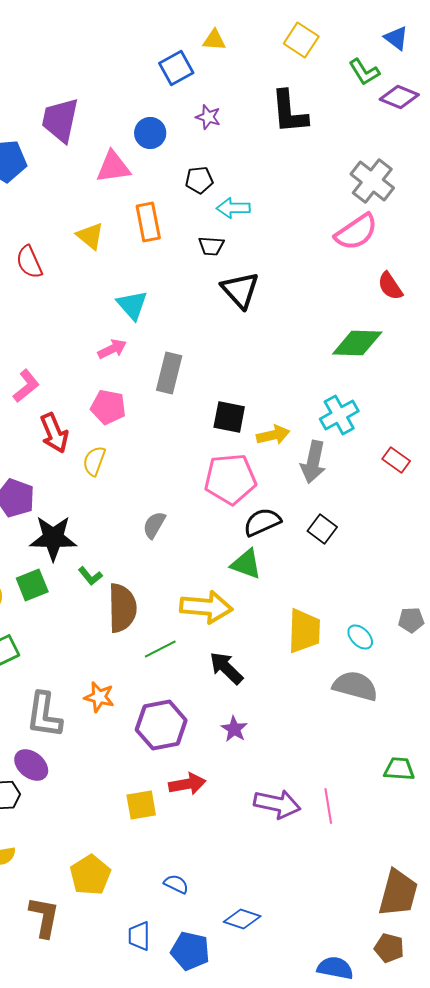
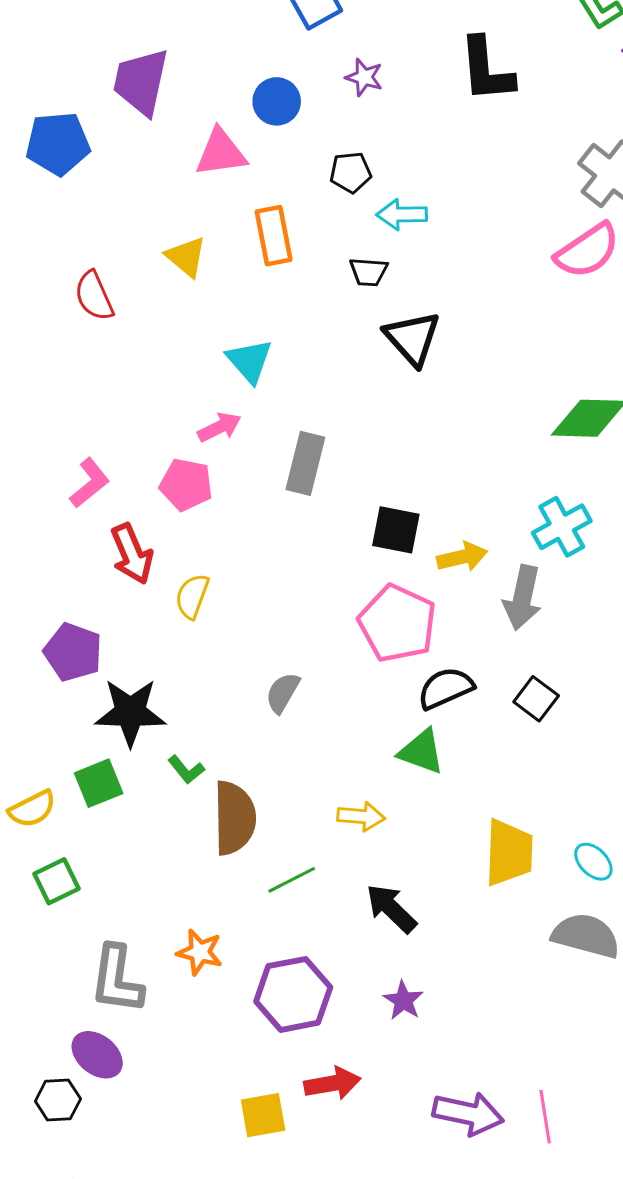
pink pentagon: (108, 407) -> (186, 485), moved
pink pentagon: (230, 479) -> (397, 623), turned 30
yellow arrow: (206, 607) -> (361, 816), size x0.6

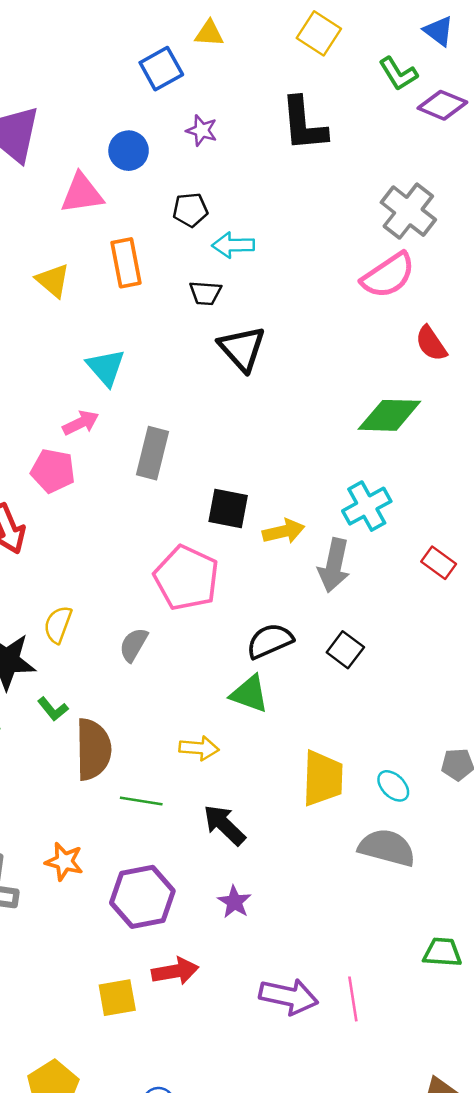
yellow semicircle: (192, 596) -> (58, 625), moved
pink pentagon: (397, 623) -> (187, 578), moved
green line: (292, 880) -> (141, 801), turned 36

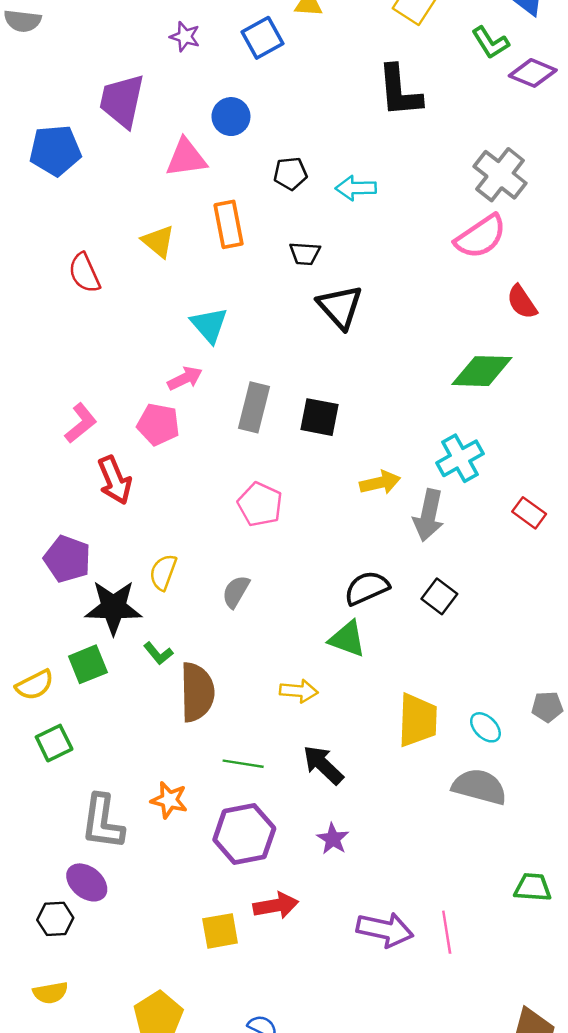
purple star: (202, 130) -> (185, 37), moved
cyan arrow: (233, 245) -> (356, 188), moved
black square: (228, 509) -> (319, 417), moved
pink pentagon: (187, 578) -> (260, 504), moved, size x0.7
green line: (141, 801) -> (243, 764), moved

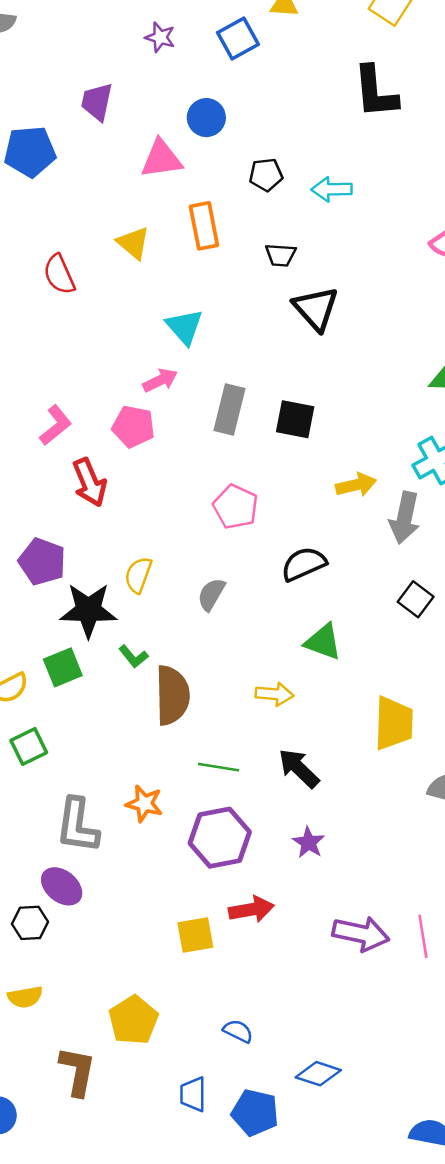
purple trapezoid: (122, 101) -> (97, 102), size x0.7
black semicircle: (367, 588) -> (304, 564), moved

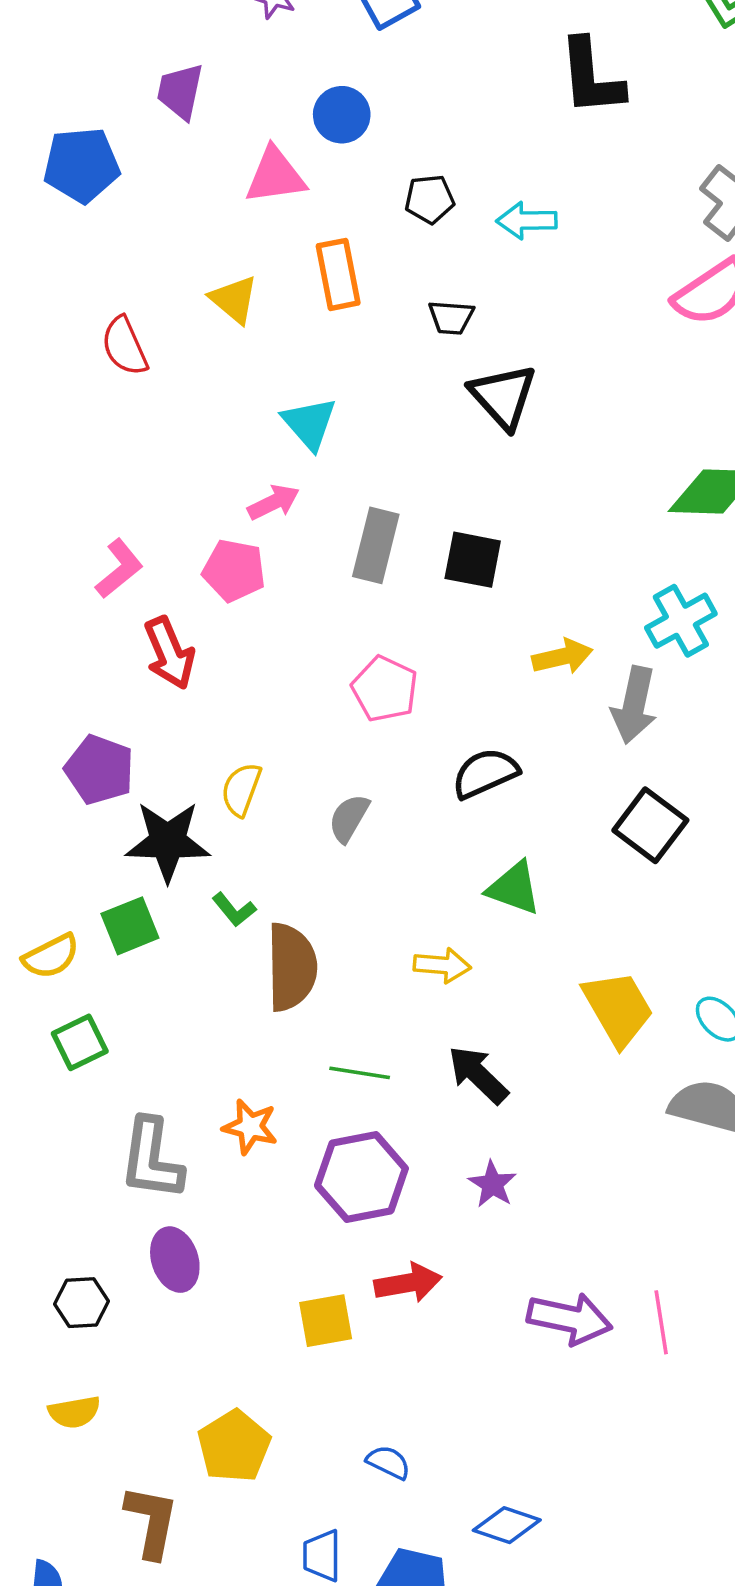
black square: (416, 599) -> (650, 825), size x1.4
yellow trapezoid: (394, 723) -> (618, 1008), turned -32
purple ellipse: (62, 886) -> (175, 1260), moved, turned 33

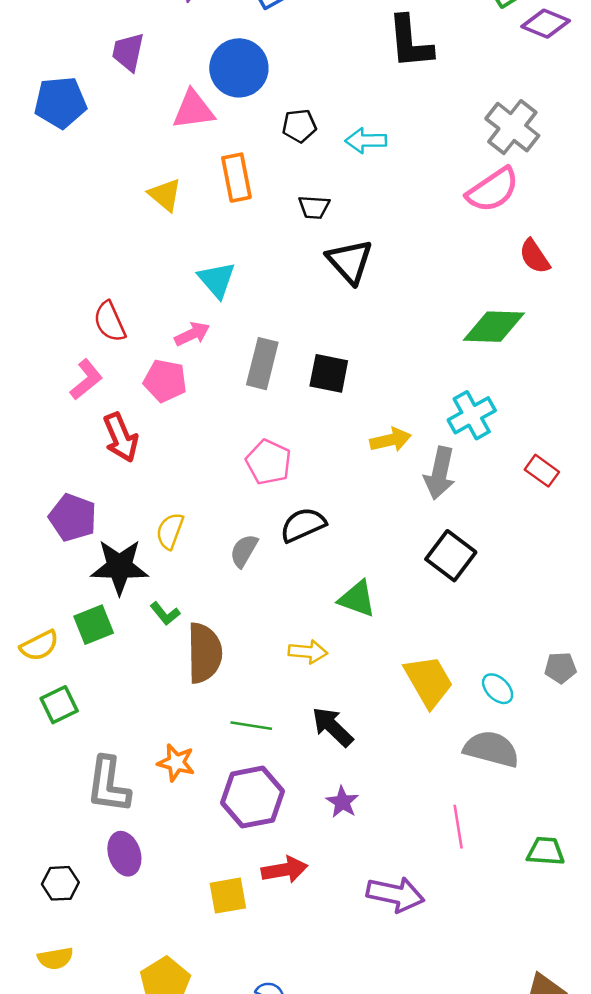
blue circle: (342, 115) -> (239, 68), size x1.5
red semicircle: (125, 346) -> (110, 322), moved
black semicircle: (485, 773) -> (303, 525), moved
pink line: (661, 1322) -> (458, 827), moved

